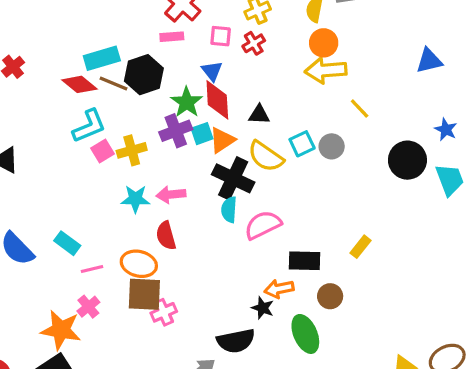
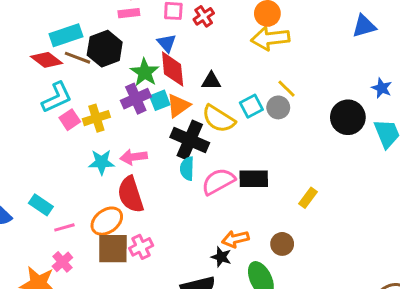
yellow line: (360, 108) -> (286, 89), moved
red semicircle: (166, 236) -> (131, 194), size x1.4
black rectangle: (305, 261) -> (254, 179), moved
orange ellipse: (139, 264) -> (107, 221), turned -48
pink cross: (164, 312) -> (141, 247), moved

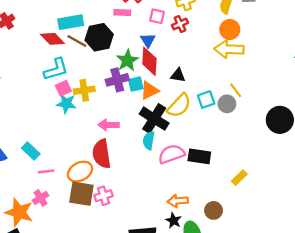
yellow semicircle: (219, 119) -> (179, 106), turned -88
cyan star: (101, 162) -> (66, 104), moved
black star: (221, 257) -> (174, 221), moved

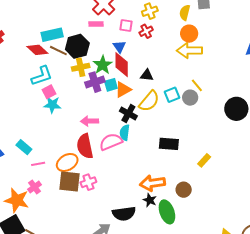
yellow cross: (84, 90) -> (81, 67), moved
black cross: (154, 119) -> (128, 114), size x0.7
pink semicircle: (171, 154) -> (111, 142), moved
orange arrow: (178, 201) -> (152, 183), size x1.4

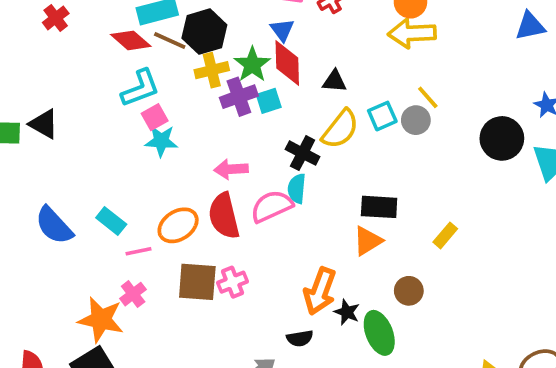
orange triangle: (123, 90) -> (368, 241), moved
orange ellipse: (67, 162) -> (178, 225), moved
orange arrow: (152, 183) -> (320, 291), moved, turned -60
black semicircle: (124, 214) -> (300, 338), size x0.6

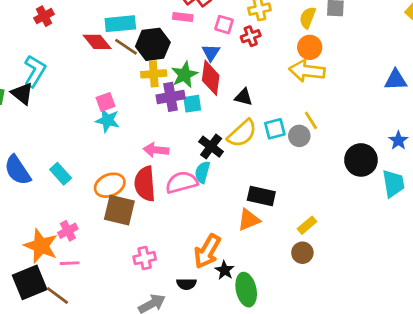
cyan L-shape: (140, 88) -> (35, 71), moved, turned -48
pink line: (138, 251) -> (70, 263), moved
brown square: (197, 282) -> (119, 210), moved
pink cross: (232, 282) -> (145, 258), moved
brown circle: (409, 291) -> (302, 253), moved

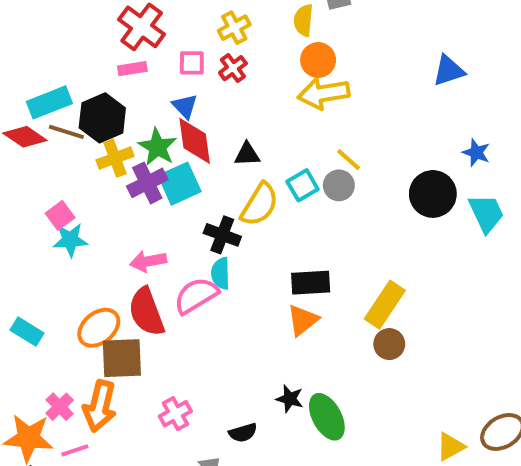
cyan square: (192, 104) -> (180, 184), size x1.5
yellow rectangle: (307, 225) -> (385, 305), size x1.6
orange arrow: (207, 251) -> (100, 406), moved

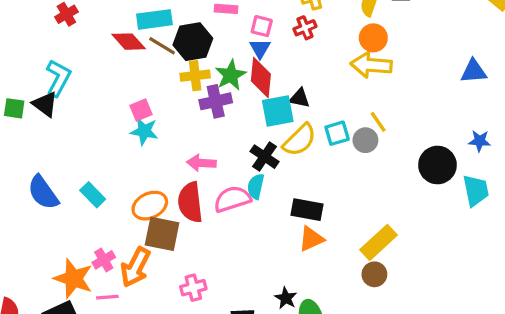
pink square: (192, 63) -> (262, 26), moved
blue star: (476, 153) -> (480, 141), turned -30
cyan square: (180, 184) -> (278, 111), moved
black rectangle: (311, 283) -> (307, 210), moved

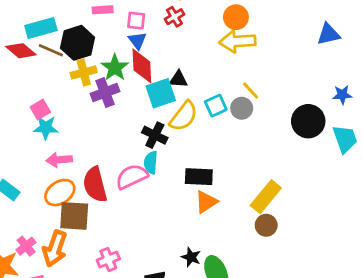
pink arrow: (201, 163) -> (59, 160), moved

